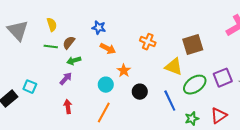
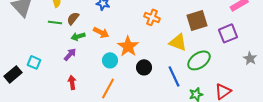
orange arrow: (108, 49) -> (101, 32), moved
orange star: (124, 71) -> (128, 46), size x1.5
purple square: (223, 78) -> (228, 33), moved

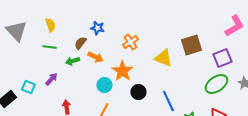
orange cross: (152, 17) -> (130, 42), moved, turned 35
brown semicircle: (73, 18) -> (80, 43), moved
yellow triangle: (178, 42) -> (163, 58), moved
purple arrow: (70, 54) -> (51, 79), moved
green ellipse: (199, 60) -> (216, 84), moved

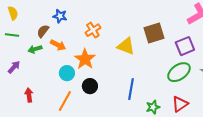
black circle: (138, 92) -> (90, 86), moved
blue line: (168, 101) -> (131, 89), turned 35

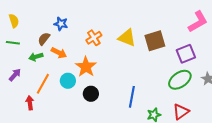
yellow triangle: (126, 46) -> (127, 38), moved
orange line: (65, 101) -> (43, 84), moved

